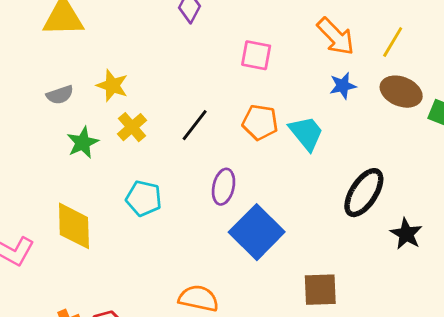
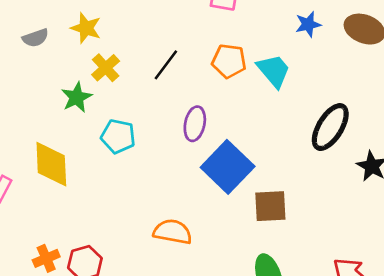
green star: (83, 143) -> (77, 97), moved
brown square: (320, 290) -> (270, 206), moved

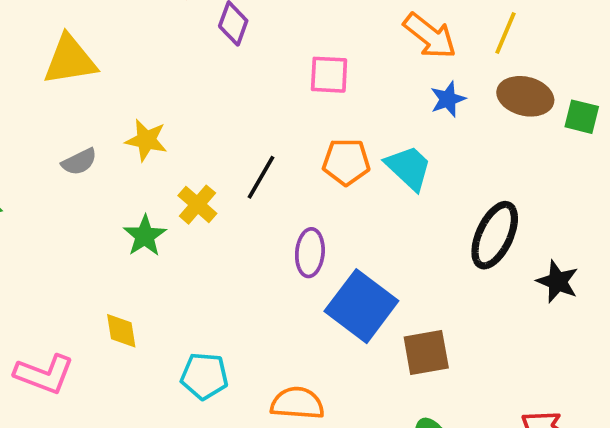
yellow cross: (106, 68) -> (197, 205), moved
cyan pentagon: (118, 136) -> (204, 376), moved
yellow diamond: (51, 164) -> (121, 331), size x0.6

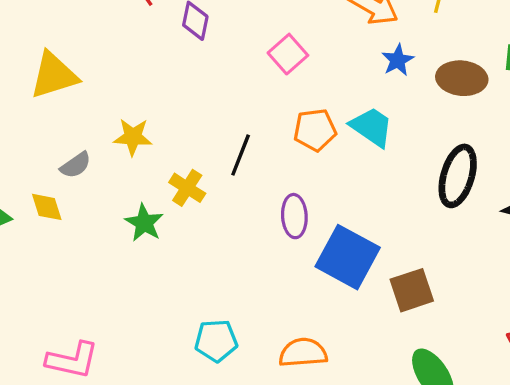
pink square: (329, 75) -> (288, 54), turned -36
brown ellipse: (525, 96) -> (462, 78), moved
yellow diamond: (121, 331) -> (47, 207), moved

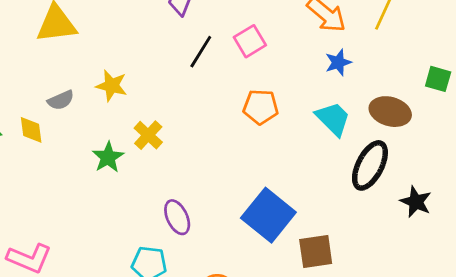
brown ellipse: (462, 78) -> (390, 112), moved
cyan trapezoid: (372, 127) -> (333, 119), moved
black line: (241, 155) -> (201, 52), moved
purple ellipse: (294, 216) -> (177, 217), moved, turned -32

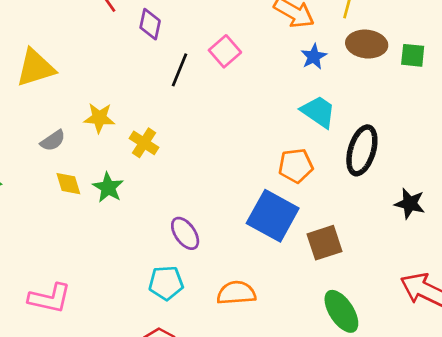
orange pentagon: (261, 107) -> (296, 166), moved
brown ellipse: (390, 112) -> (367, 44), moved
yellow diamond: (31, 130) -> (68, 184), moved
yellow cross: (148, 135) -> (144, 143), moved
black star: (416, 202) -> (410, 204), moved

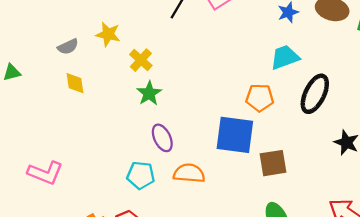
cyan trapezoid: (318, 112) -> (285, 57), turned -64
green star: (108, 187) -> (149, 93), moved
blue square: (273, 216) -> (235, 135), turned -30
orange semicircle: (236, 293) -> (189, 173), moved

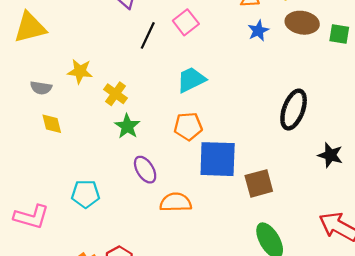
gray semicircle: (68, 47) -> (41, 88), turned 40
cyan trapezoid: (285, 57) -> (191, 80), moved
orange pentagon: (260, 98) -> (188, 126), moved
cyan pentagon: (141, 175) -> (85, 194), moved

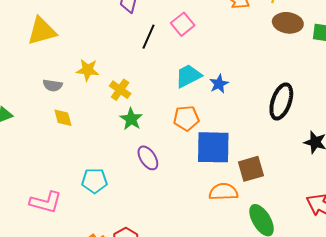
blue star: (258, 31) -> (219, 84), moved
orange semicircle: (176, 202) -> (223, 192), moved

